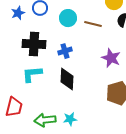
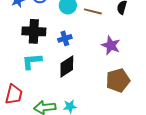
black diamond: (67, 79) -> (67, 66), turned 55

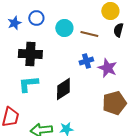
blue cross: (65, 38) -> (86, 61), moved

